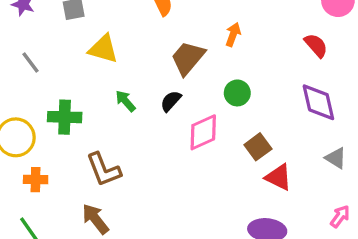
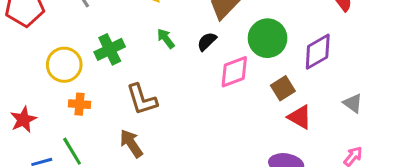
green circle: (237, 93) -> (268, 38), size x1.6
purple diamond: (318, 102) -> (318, 52), moved, turned 69
green cross: (65, 117) -> (110, 49), turned -32

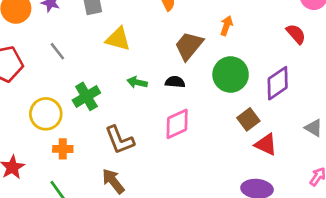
green arrow: (166, 39) -> (137, 82), turned -36
black semicircle: (207, 41) -> (175, 82), turned 54
pink diamond: (234, 72) -> (177, 124), moved

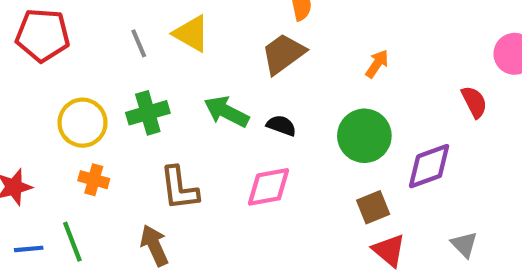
yellow triangle: (118, 39) -> (191, 33), moved
brown trapezoid: (189, 46) -> (283, 54), moved
gray line: (57, 51) -> (139, 43), moved
green arrow: (137, 82) -> (226, 112), size x1.5

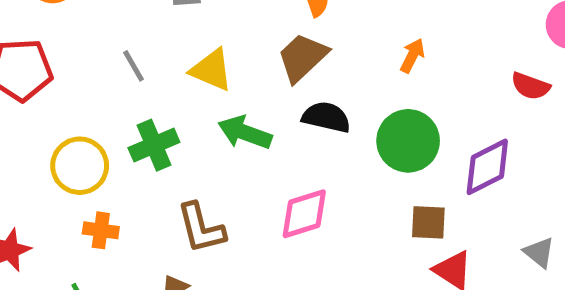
yellow triangle: (191, 33) -> (211, 70), moved
red semicircle: (474, 102) -> (530, 86), turned 144
black semicircle: (281, 126) -> (326, 117), moved, size x1.4
brown square: (373, 207) -> (428, 222), turned 32

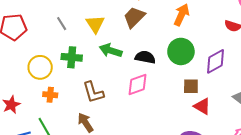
orange arrow: (412, 56) -> (181, 15), size x1.5
yellow triangle: (211, 70) -> (95, 24), turned 36
black semicircle: (326, 117) -> (145, 57), moved
green cross: (154, 145) -> (72, 57), turned 30

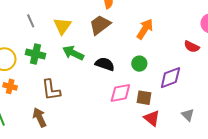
green circle: (181, 51) -> (139, 64), size x0.6
pink diamond: (137, 84) -> (120, 93), moved

